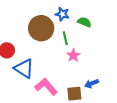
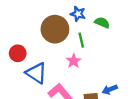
pink star: (73, 55) -> (74, 61), moved

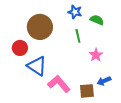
brown circle: (55, 29) -> (40, 27), moved
pink star: (74, 61) -> (96, 55), moved

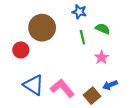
green semicircle: (97, 20) -> (103, 29), moved
blue triangle: (37, 66) -> (34, 85), moved
brown square: (87, 91) -> (92, 96), turned -35

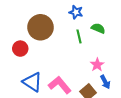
pink star: (102, 57) -> (97, 65), moved
blue arrow: (110, 85) -> (105, 82), turned -96

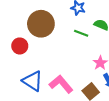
green line: (79, 36) -> (81, 33), turned -56

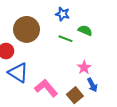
blue triangle: (32, 81) -> (18, 73), moved

